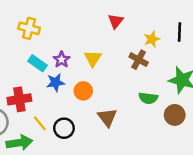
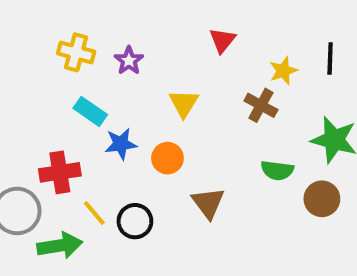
purple star: (62, 60) -> (129, 61), moved

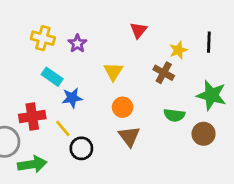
orange circle: (167, 158) -> (123, 107), moved
yellow line: (94, 213) -> (63, 128), moved

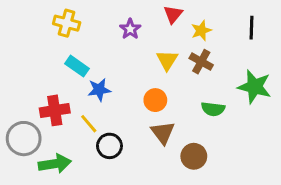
purple star: (77, 43) -> (130, 29), moved
yellow star: (178, 50) -> (201, 31), moved
yellow triangle: (113, 71) -> (167, 60), moved
brown circle: (204, 134) -> (194, 156), moved

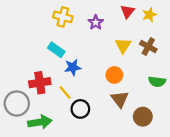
yellow cross: (67, 23) -> (63, 17), moved
yellow star: (201, 31) -> (149, 15), moved

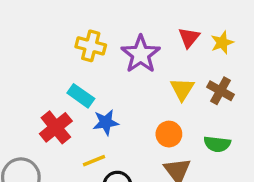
purple star: (96, 22) -> (141, 54), size x1.6
green semicircle: (157, 82) -> (217, 144), moved
red cross: (40, 83) -> (56, 127), moved, turned -30
yellow line: (65, 93) -> (94, 161), turned -72

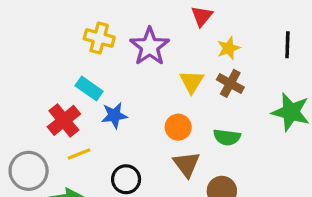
red triangle: (189, 38) -> (202, 16), moved
yellow star: (222, 43) -> (229, 48), moved
yellow line: (94, 161) -> (79, 154), moved

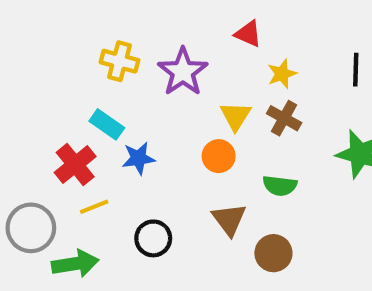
red triangle: (202, 16) -> (248, 34), turned -45
orange circle: (178, 127) -> (219, 156), moved

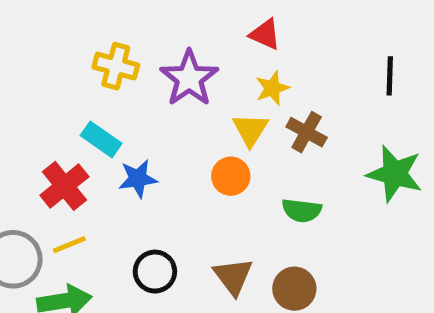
yellow star: (282, 74) -> (272, 88), moved
yellow line: (94, 207) -> (69, 245), moved
brown triangle: (229, 219) -> (233, 276), moved

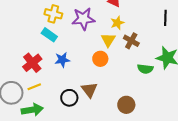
purple star: (189, 78) -> (83, 19), turned 30
cyan rectangle: (101, 139) -> (49, 35), moved
green semicircle: (302, 210) -> (145, 69), moved
brown triangle: (233, 276) -> (89, 90), moved

